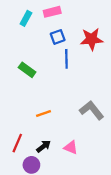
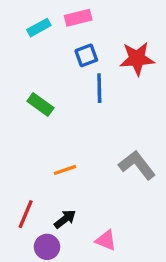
cyan rectangle: (26, 18) -> (39, 28), turned 32
pink triangle: (71, 147) -> (106, 240), moved

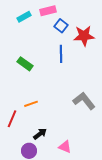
blue square: (86, 55) -> (61, 26), moved, turned -32
orange line: (65, 170) -> (31, 104), moved
red line: (26, 214) -> (12, 119), moved

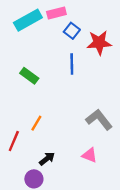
cyan rectangle: (24, 17) -> (28, 20), size x1.6
orange line: (31, 104) -> (36, 123), turned -40
pink triangle: (65, 147) -> (90, 155), moved

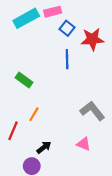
green rectangle: (29, 76) -> (24, 80), moved

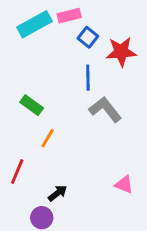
gray L-shape: (92, 111) -> (105, 109), moved
orange line: (34, 114) -> (48, 138), moved
pink triangle: (84, 144) -> (124, 184), moved

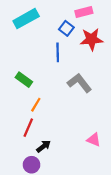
pink rectangle: (69, 16) -> (84, 12), moved
blue line: (88, 78) -> (58, 52), moved
red line: (17, 171) -> (28, 128), moved

